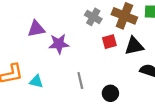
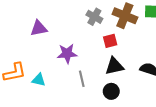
purple star: (59, 44) -> (67, 54), moved
black triangle: (134, 46) -> (114, 66), moved

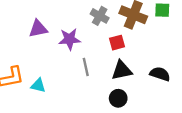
purple star: (67, 54) -> (69, 39), moved
gray line: (82, 79) -> (86, 67), moved

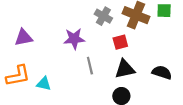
purple triangle: (38, 29) -> (24, 38), moved

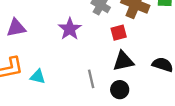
purple star: (74, 39) -> (70, 29), turned -30
gray line: (90, 66) -> (91, 79), moved

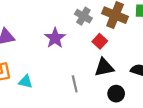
red square: (119, 33) -> (100, 41), turned -32
black circle: (120, 90) -> (116, 94), moved

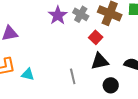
purple star: (55, 38) -> (58, 15), moved

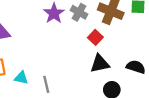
gray line: (73, 76) -> (46, 84), moved

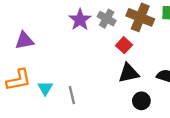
cyan triangle: (21, 78) -> (45, 88), turned 48

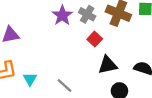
red square: (124, 45) -> (95, 39), moved
gray line: (72, 95) -> (64, 85), moved, turned -35

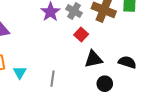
gray line: (64, 85) -> (53, 79), turned 56

